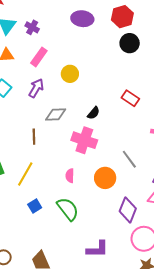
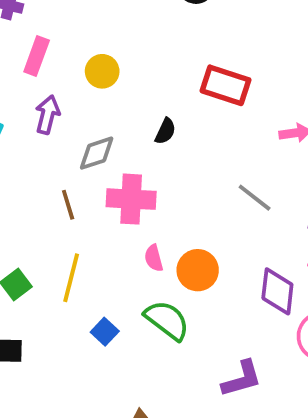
red rectangle: (130, 98) -> (225, 85), size x1.4
pink cross: (84, 140) -> (131, 199), moved
orange circle: (105, 178) -> (198, 270), moved

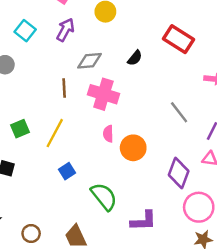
green semicircle: (167, 320) -> (104, 196), moved

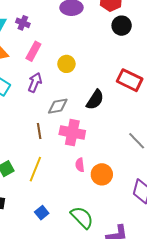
black semicircle: (135, 58) -> (95, 100), size x1.5
blue square: (67, 171) -> (42, 213), moved

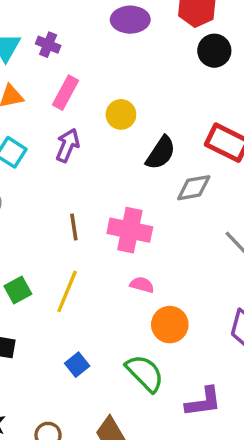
black semicircle: (95, 100) -> (161, 153), moved
gray diamond: (58, 106) -> (194, 188), moved
pink semicircle: (80, 165) -> (142, 285), turned 112
orange circle: (102, 174) -> (170, 325), moved

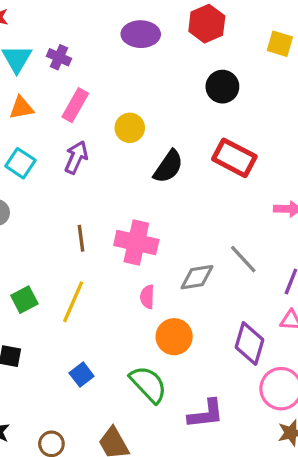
black circle: (214, 51) -> (222, 87), moved
gray diamond: (194, 188) -> (197, 277), moved
pink semicircle: (142, 285) -> (147, 297), turned -105

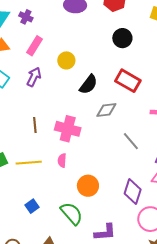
gray diamond: (197, 277) -> (106, 110), moved
pink semicircle: (147, 297) -> (62, 160), moved
yellow line: (73, 302) -> (29, 163), turned 60

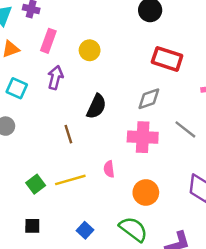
black semicircle: (88, 84) -> (96, 106), moved
pink cross: (68, 129) -> (143, 137), moved

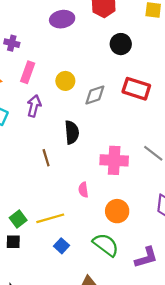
gray diamond: (149, 99) -> (95, 95), moved
black semicircle: (96, 106) -> (72, 132), turned -30
yellow line: (70, 180) -> (50, 218), moved
green square: (36, 184) -> (18, 219), moved

